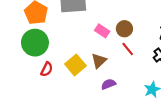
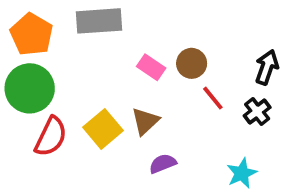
red line: (128, 49) -> (213, 98), moved
red semicircle: (47, 69) -> (51, 137), size x1.5

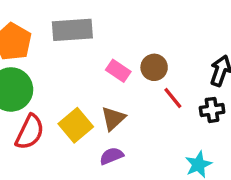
black cross: (257, 112) -> (212, 110), turned 30
purple semicircle: (163, 164) -> (112, 156), moved

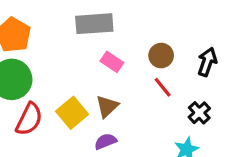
gray rectangle: (72, 30) -> (94, 24), moved
brown circle: (154, 67) -> (161, 56), moved
black cross: (212, 110) -> (199, 113), moved, turned -35

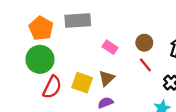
gray rectangle: (94, 24) -> (78, 20), moved
yellow square: (72, 113) -> (82, 83), turned -30

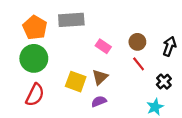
red semicircle: (52, 87) -> (35, 95), moved

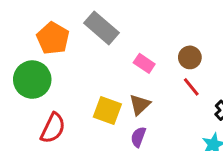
gray rectangle: (71, 20) -> (101, 28), turned 45
green circle: (34, 58) -> (32, 80), moved
purple semicircle: (99, 101) -> (138, 137), turned -48

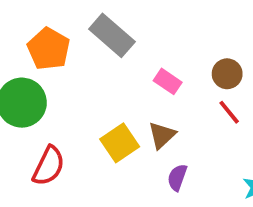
yellow square: (107, 110) -> (120, 143), turned 36
purple semicircle: (138, 137) -> (177, 177), moved

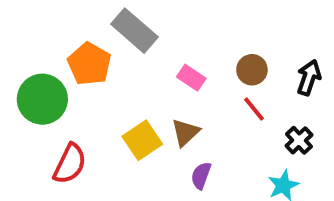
orange pentagon: (49, 49) -> (89, 64), moved

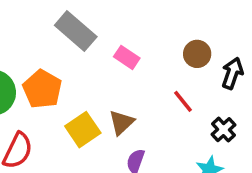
orange pentagon: (89, 64) -> (42, 89), moved
brown circle: (252, 70) -> (197, 54), moved
pink rectangle: (191, 78) -> (127, 57), moved

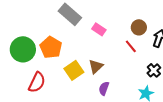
red line: (183, 101) -> (131, 46), moved

